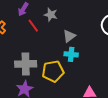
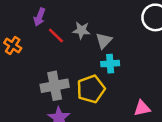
gray star: (51, 15) -> (81, 30), moved

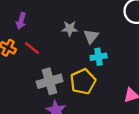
purple arrow: (39, 17) -> (21, 21), moved
red line: (56, 36) -> (32, 48), moved

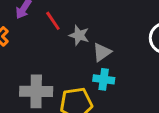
red line: (32, 48) -> (53, 21), moved

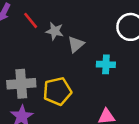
cyan cross: (104, 79) -> (106, 64), moved

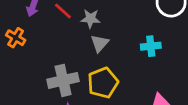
gray triangle: (76, 44) -> (100, 43), moved

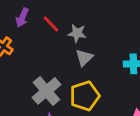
gray cross: (63, 80) -> (46, 91), turned -32

